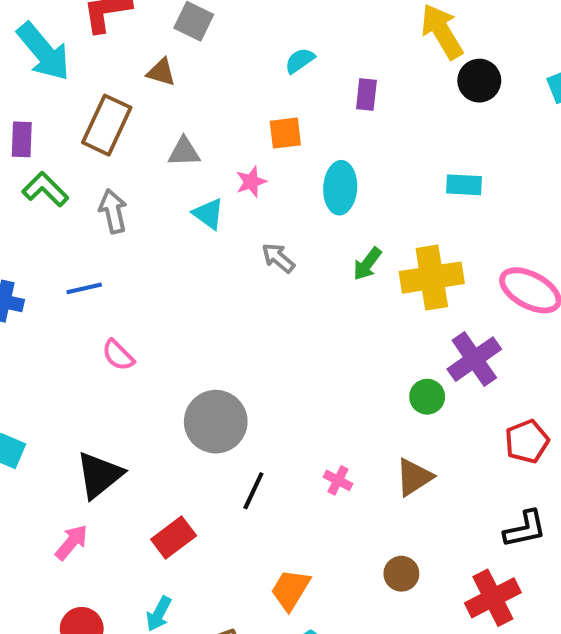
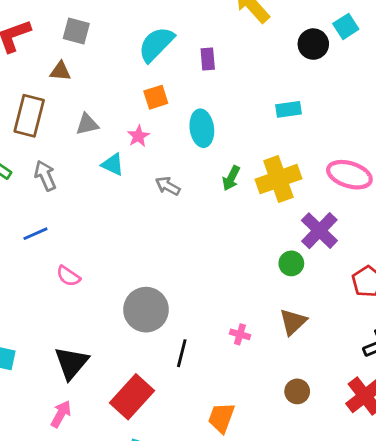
cyan semicircle: (300, 61) -> (156, 44), size x1.8
black circle: (479, 81) -> (313, 44), moved
red rectangle: (174, 537) -> (132, 397), size x1.4

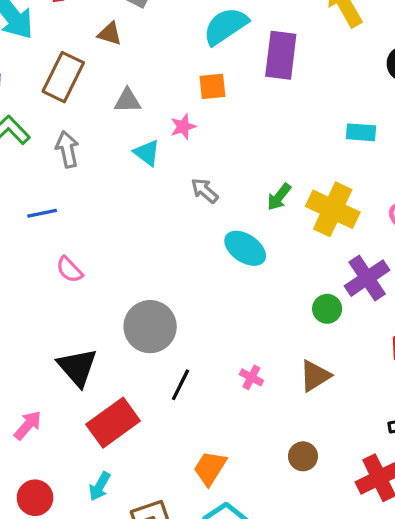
purple rectangle: (208, 59) -> (281, 55), size x1.8
cyan ellipse: (202, 128) -> (245, 248), moved, turned -60
yellow cross: (278, 179) -> (333, 209), turned 33
black triangle: (71, 363) -> (77, 367), moved, turned -33

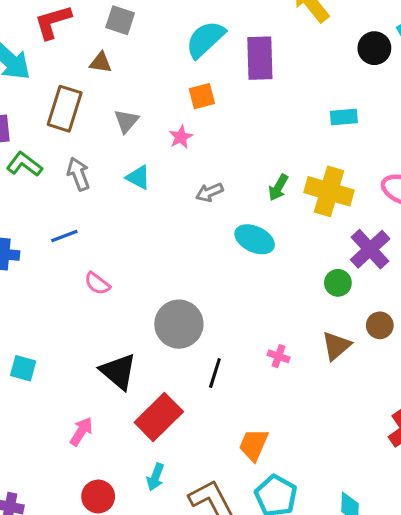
gray triangle: (127, 101) -> (126, 121), turned -40
cyan triangle: (147, 153) -> (138, 177), moved
gray arrow: (205, 191) -> (209, 192), turned -56
brown circle: (303, 456) -> (380, 325), moved

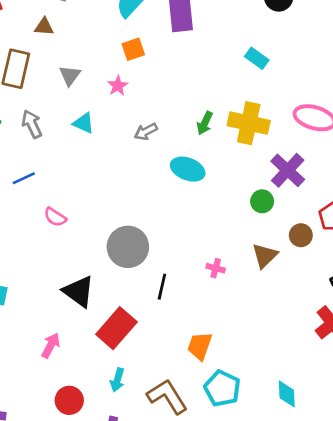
cyan rectangle: (344, 117) -> (257, 58), turned 45

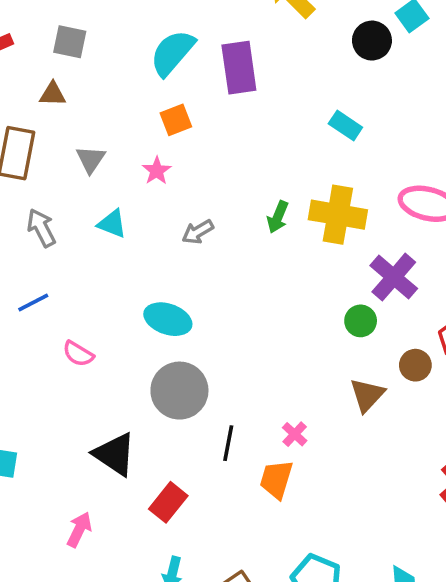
cyan ellipse: (188, 169) -> (168, 319), moved
pink cross: (216, 268) -> (295, 434), moved, turned 30
red rectangle: (116, 328) -> (168, 502), size x0.7
orange trapezoid: (200, 346) -> (276, 479), moved

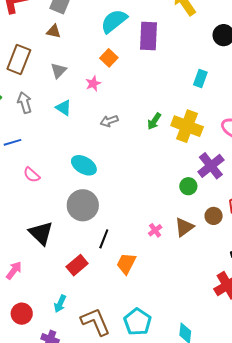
brown triangle: (53, 94) -> (54, 31), moved
orange square: (176, 120) -> (109, 58), turned -36
cyan rectangle: (345, 125) -> (200, 79), turned 66
pink cross: (295, 434) -> (155, 230), moved
red rectangle: (168, 502) -> (77, 265), moved

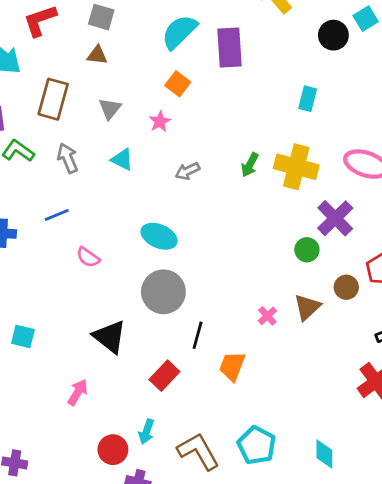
red circle: (22, 314) -> (113, 450), moved

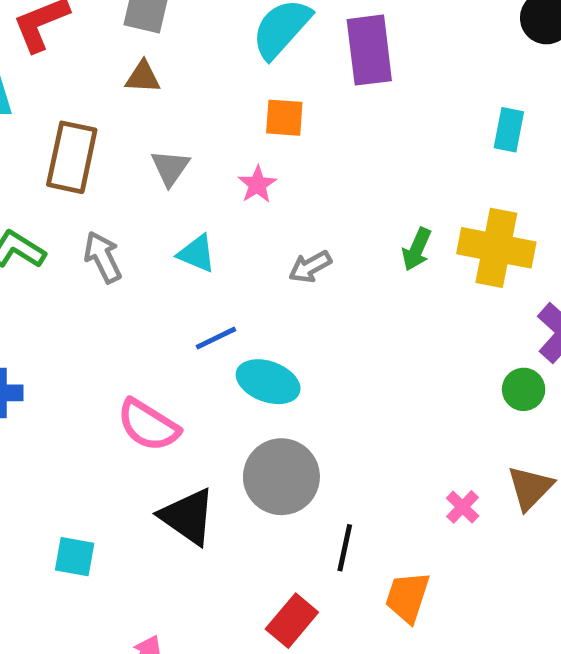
orange square: (178, 84) -> (284, 118), turned -30
blue line: (57, 215) -> (216, 338), moved
pink semicircle: (88, 257) -> (148, 425), size x1.5
cyan square: (23, 336) -> (75, 557), moved
black triangle: (110, 337) -> (188, 517), moved

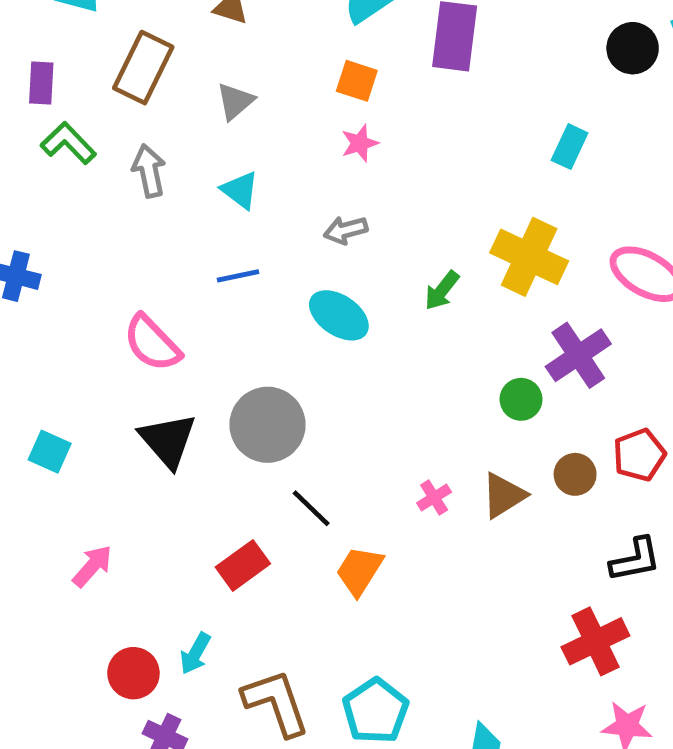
pink star: (257, 184) -> (360, 143), moved
green arrow: (417, 249) -> (442, 291), moved
cyan ellipse: (268, 382) -> (339, 315), moved
black line: (345, 548) -> (311, 508), turned -72

